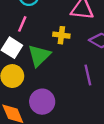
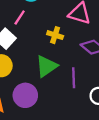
green triangle: (39, 56) -> (46, 66), moved

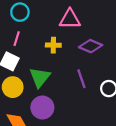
green triangle: (46, 66) -> (40, 77), moved

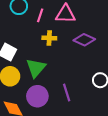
pink line: (17, 39) -> (40, 15), moved
purple line: (81, 79) -> (67, 92), moved

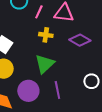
green triangle: (36, 68) -> (45, 64), moved

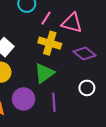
yellow cross: (46, 35) -> (50, 43), size x1.5
white circle: (91, 81) -> (87, 88), moved

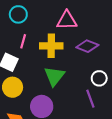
pink line: (46, 18) -> (23, 41), moved
purple line: (54, 102) -> (90, 99), moved

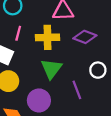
purple line: (90, 99) -> (77, 90), moved

